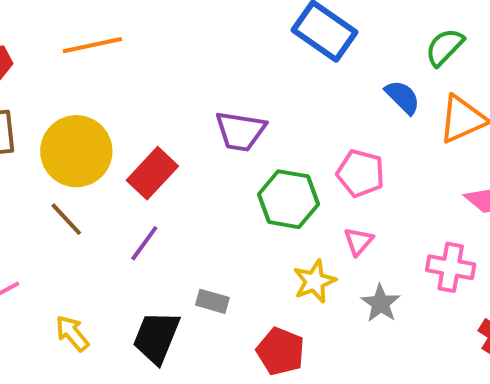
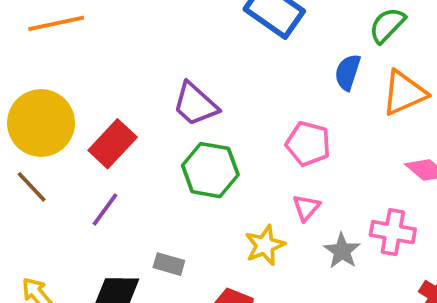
blue semicircle: (403, 97) -> (348, 72), turned -117
purple trapezoid: (240, 131) -> (195, 104), turned 33
green hexagon: (288, 199) -> (210, 170), moved
gray star: (381, 303) -> (342, 251), moved

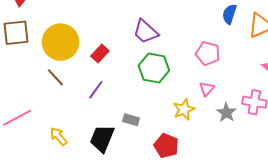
red rectangle: (113, 144) -> (100, 53), size x0.7

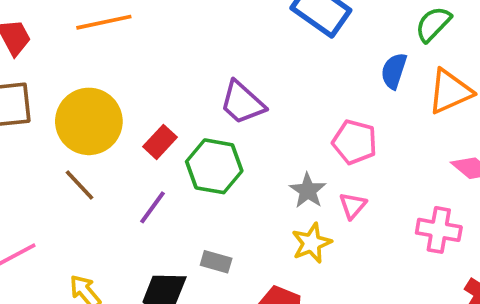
green hexagon: (154, 68) -> (214, 166), moved
gray star: (226, 113) -> (308, 191), moved

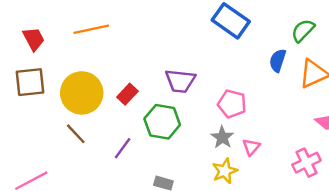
purple trapezoid: (242, 103) -> (180, 81), turned -36
red rectangle: (160, 142) -> (127, 94), moved
pink pentagon: (355, 142) -> (232, 104), moved
pink cross: (439, 230) -> (306, 163), turned -36

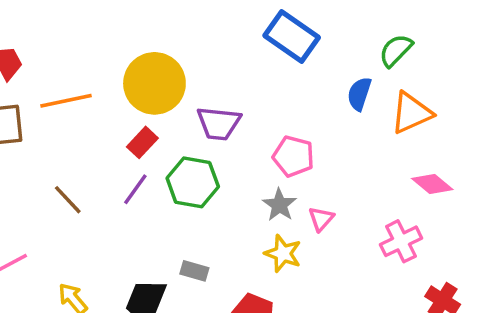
orange line: (91, 29) -> (66, 101), moved
yellow circle: (82, 93) -> (154, 83), moved
purple line: (123, 148) -> (135, 189), moved
yellow star: (225, 171) -> (283, 253), turned -30

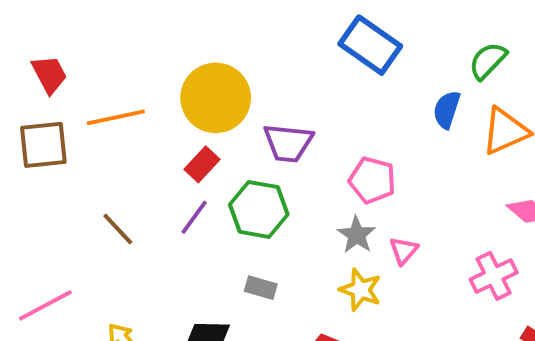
gray rectangle: (194, 271) -> (261, 288), moved

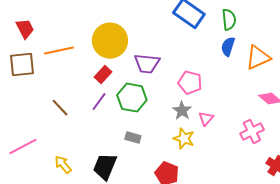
green semicircle: (488, 61) -> (229, 20), moved, turned 130

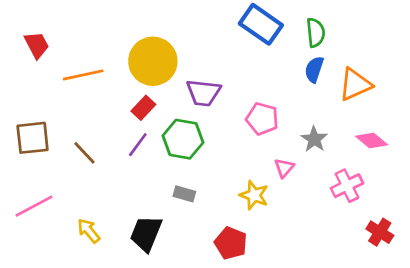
brown square: (22, 65) -> (33, 138), moved
gray star: (182, 111) -> (314, 139), moved

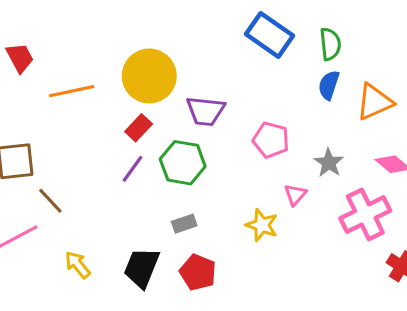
brown line: (85, 153) -> (50, 201), moved
pink cross: (347, 186) -> (365, 214), size x1.4
gray rectangle: (184, 194) -> (184, 224), turned -35
red pentagon: (231, 243) -> (198, 272), moved

